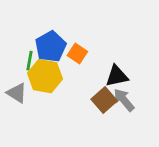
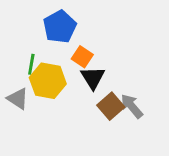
blue pentagon: (51, 46) -> (60, 27), moved
black triangle: (117, 76) -> (93, 78), moved, turned -50

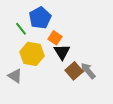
green line: (31, 64) -> (21, 29), moved, turned -48
gray triangle: (18, 99) -> (15, 76), moved

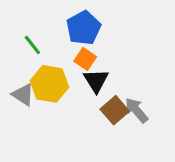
blue pentagon: (40, 18) -> (84, 28), moved
gray triangle: (15, 76) -> (23, 95), moved

